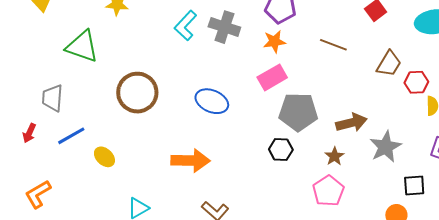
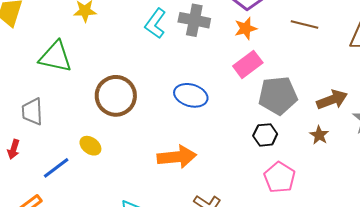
blue line: (71, 136) -> (56, 168), moved
yellow ellipse: (104, 157) -> (90, 146), moved
pink pentagon: (328, 191) -> (280, 177), moved

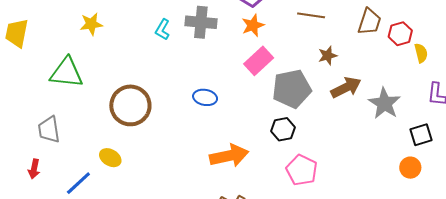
cyan L-shape: (155, 23) -> (163, 29), size x0.7
blue ellipse: (191, 95) -> (205, 97), size x0.7
brown star: (319, 135) -> (328, 56), moved, turned 30
orange arrow: (177, 157) -> (229, 156), moved

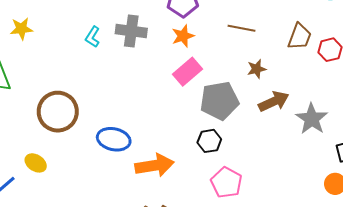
blue ellipse: (205, 97) -> (114, 139), moved, size x1.4

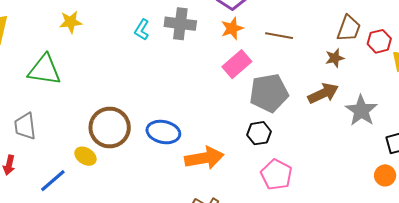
brown line: (241, 28) -> (279, 36), moved
brown star: (257, 69) -> (335, 58), moved
brown circle: (58, 112) -> (110, 128), moved

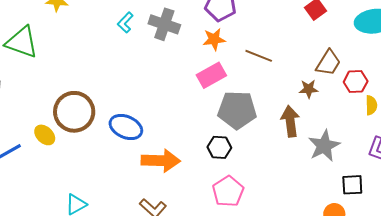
brown arrow: (323, 93) -> (290, 121), turned -84

